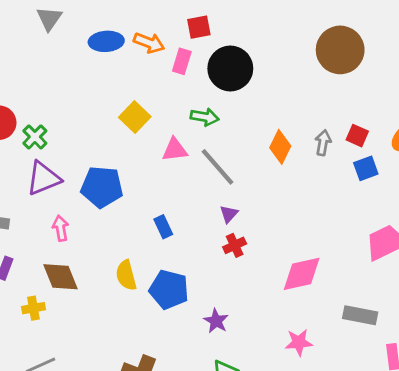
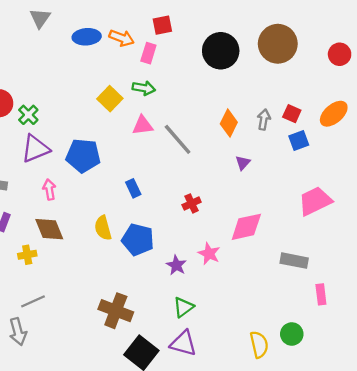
black circle: (230, 68) -> (221, 51), moved
green arrow: (205, 117) -> (144, 88), moved
purple triangle: (229, 214) -> (243, 163), moved
pink star: (299, 342) -> (209, 254), moved, turned 30

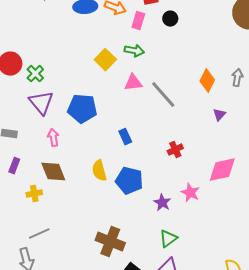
black circle: (221, 51) -> (170, 19), moved, size x0.5
purple triangle: (35, 149) -> (41, 103), turned -48

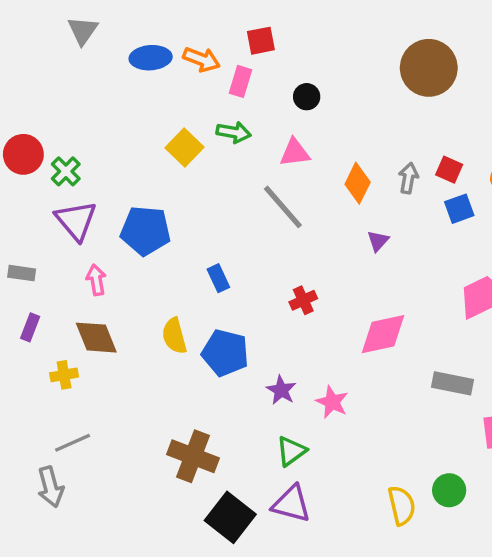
black circle: (170, 19) -> (307, 97), moved
pink triangle: (133, 83) -> (295, 153), moved
pink star: (190, 193) -> (332, 402), moved

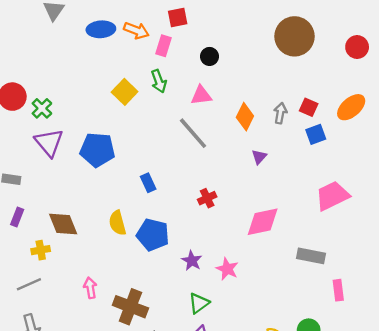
green arrow: (234, 132) -> (159, 81), turned 60
pink arrow: (96, 280) -> (90, 288), moved
gray line: (73, 443) -> (29, 284), moved

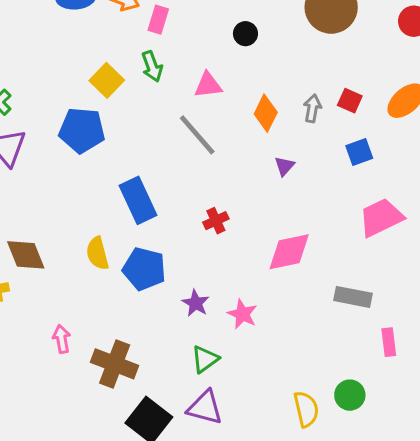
black circle: (210, 56) -> (245, 34), moved
blue square: (316, 134) -> (359, 152), moved
blue pentagon: (97, 150) -> (82, 130), moved
blue rectangle: (148, 183) -> (138, 200), size x1.8

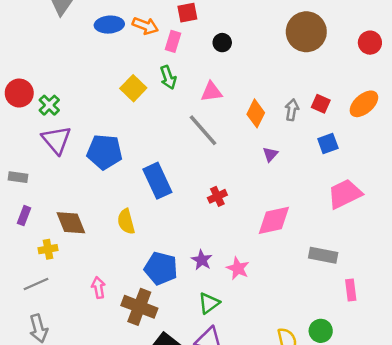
black circle: (245, 34) -> (222, 43), moved
blue pentagon: (82, 130) -> (105, 152), moved
blue pentagon: (144, 269) -> (161, 268), moved

